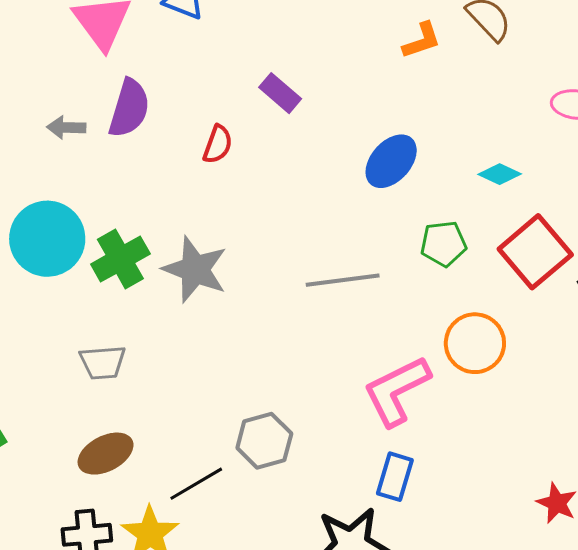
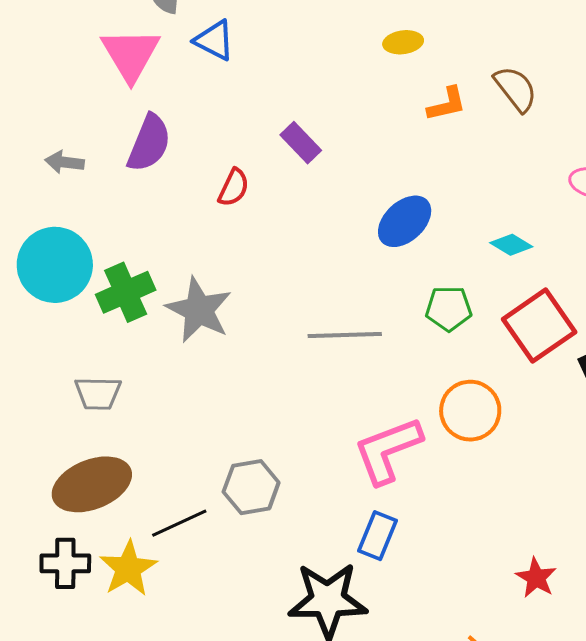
gray arrow: (66, 127) -> (65, 162), moved
brown ellipse: (106, 454) -> (92, 484), size x1.4

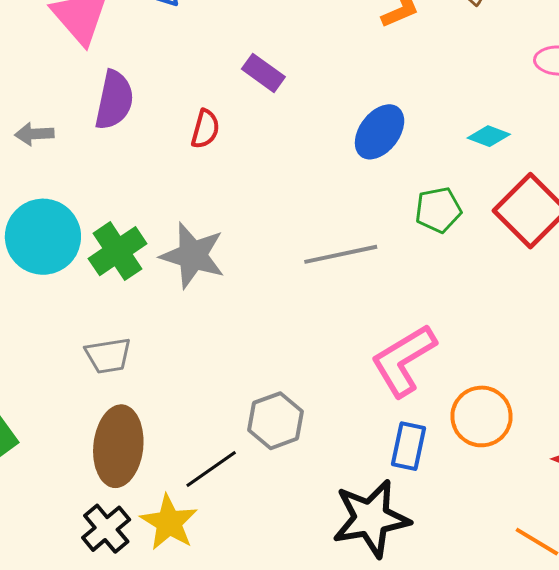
orange circle: (470, 411) -> (482, 416), moved
brown ellipse: (92, 484) -> (118, 446), turned -52
black cross: (65, 563) -> (106, 529), turned -30

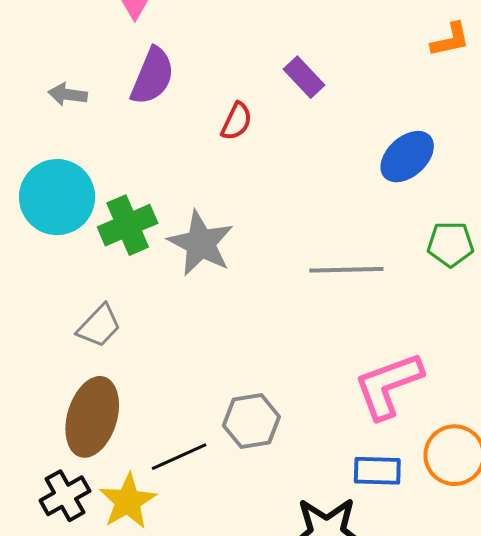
gray trapezoid: (108, 355) -> (99, 326), turned -48
blue rectangle: (408, 446) -> (377, 471), turned 69

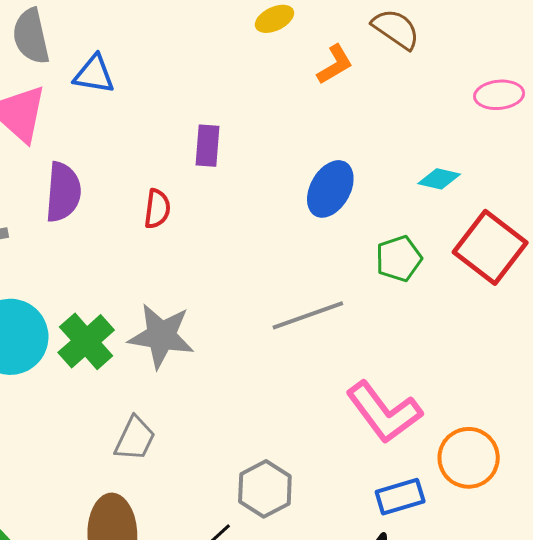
purple rectangle: (304, 77) -> (207, 146), turned 66
gray trapezoid: (99, 326) -> (135, 439), moved
pink L-shape: (388, 385) -> (384, 412), turned -88

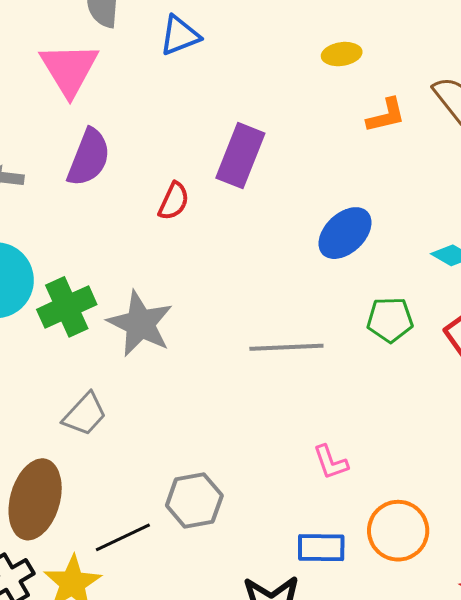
blue triangle: (94, 74) -> (180, 35), moved, turned -48
purple rectangle: (207, 146) -> (240, 156), size x1.5
pink L-shape: (384, 412) -> (331, 462), size x0.5

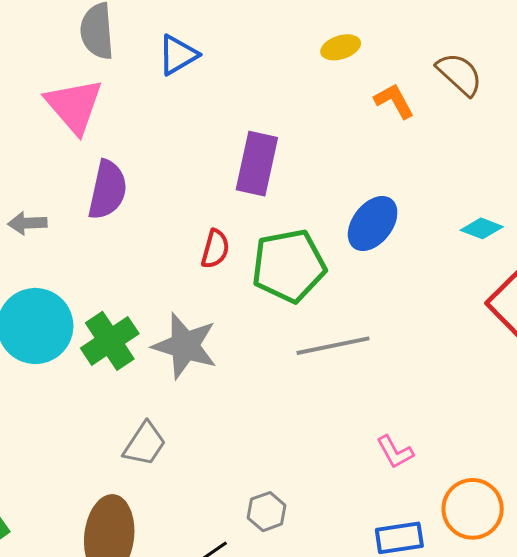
orange L-shape: (386, 115) -> (394, 101), turned -96
red semicircle: (174, 201) -> (215, 249), moved
green pentagon: (390, 320) -> (289, 266), moved, size x1.6
gray hexagon: (194, 500) -> (267, 512), size x0.7

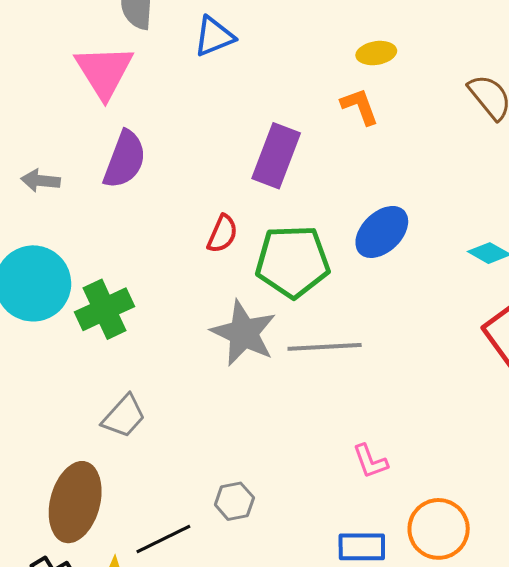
orange L-shape: (394, 101) -> (360, 106), moved
gray star: (185, 346) -> (244, 333), moved

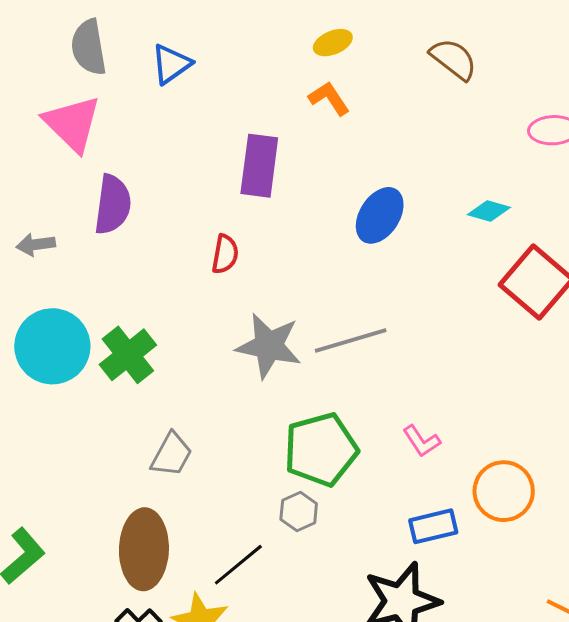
green pentagon: (293, 261) -> (321, 450), moved

